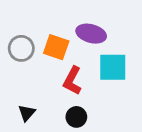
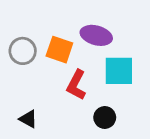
black triangle: (27, 113) -> (28, 119), turned -42
black circle: (76, 117) -> (105, 117), moved

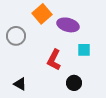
orange square: (59, 50) -> (42, 14), moved, turned 30
cyan square: (119, 71) -> (84, 50), size x0.6

